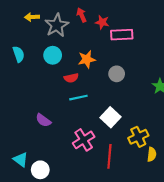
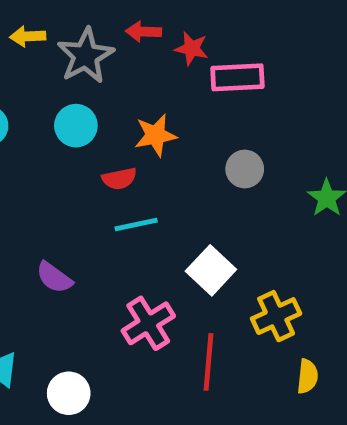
red arrow: (82, 15) -> (143, 32), turned -64
gray circle: (117, 74) -> (245, 169), moved
yellow semicircle: (152, 154) -> (307, 376), moved
white circle: (40, 170) -> (69, 393), moved

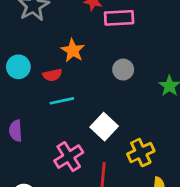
cyan circle: (76, 126) -> (18, 67), moved
orange star: (155, 135) -> (73, 50), turned -30
purple semicircle: (54, 278) -> (16, 131), turned 50

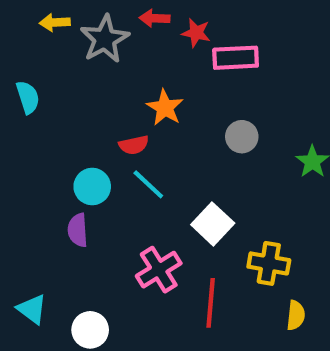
cyan circle: (18, 67) -> (92, 187), moved
cyan line: (62, 101) -> (148, 184), turned 55
yellow cross: (141, 153) -> (269, 263), turned 35

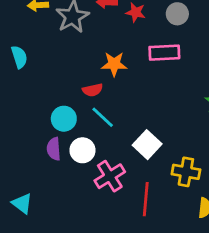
pink rectangle: (236, 58) -> (164, 53), moved
orange star: (165, 108) -> (114, 64), turned -30
gray circle: (242, 137) -> (177, 14), moved
white circle: (90, 330) -> (82, 150), moved

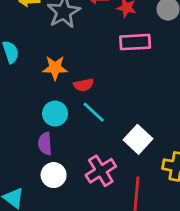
pink rectangle: (164, 53) -> (135, 42), moved
orange star: (114, 64) -> (55, 68), moved
white circle: (82, 150) -> (54, 175), moved

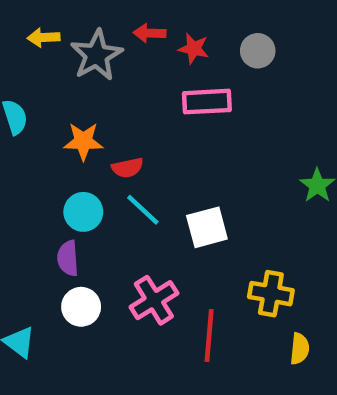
white square: (138, 139) -> (207, 227), moved, turned 32

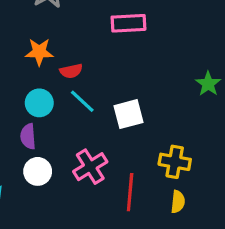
yellow semicircle: (300, 349) -> (178, 202), moved

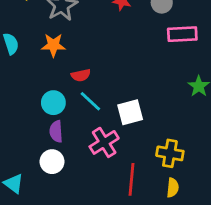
pink rectangle: (128, 23) -> (182, 34), moved
orange star: (39, 52) -> (53, 45), moved
purple semicircle: (28, 136) -> (56, 131), moved
pink cross: (90, 167) -> (104, 142), moved

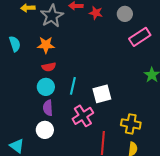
pink rectangle: (182, 34) -> (140, 37), turned -30
red semicircle: (81, 75) -> (49, 67), moved
cyan line: (90, 101) -> (73, 86), turned 60

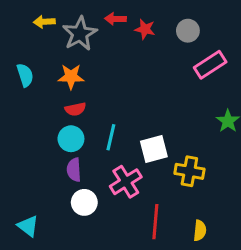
yellow cross: (131, 124) -> (189, 171), moved
white circle: (45, 130) -> (84, 202), moved

